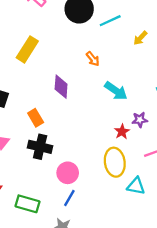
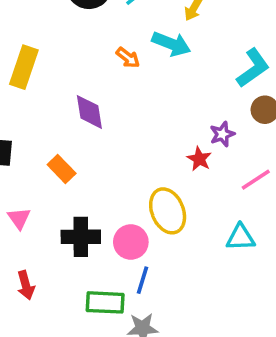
cyan arrow: (116, 91) -> (171, 44), moved
black cross: (40, 147) -> (81, 237), moved
yellow ellipse: (115, 162) -> (168, 211), moved
green rectangle: (28, 204) -> (105, 302), moved

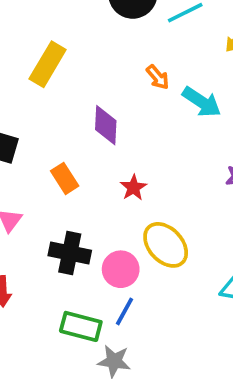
cyan arrow: (171, 44) -> (202, 102), moved
red star: (199, 159) -> (133, 188), moved
yellow ellipse: (168, 211) -> (166, 245), turned -33

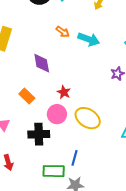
pink circle: (121, 269) -> (57, 114), moved

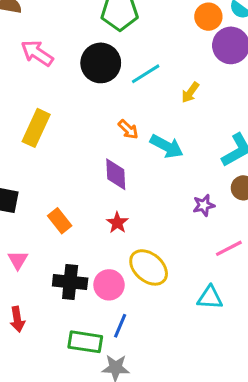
purple diamond: (42, 63) -> (116, 174), moved
pink circle: (57, 114) -> (109, 285), moved

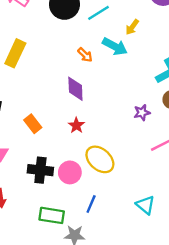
cyan arrow: (167, 146) -> (115, 47), moved
cyan triangle: (210, 298) -> (145, 205), moved, turned 36
blue line: (120, 326) -> (91, 204), moved

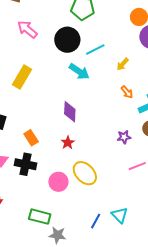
cyan arrow: (115, 47) -> (79, 72), moved
orange arrow: (85, 55) -> (127, 92), moved
black cross: (40, 170) -> (26, 164), moved
blue line: (91, 204) -> (96, 221), moved

